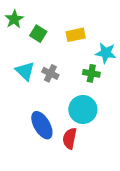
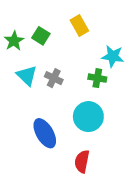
green star: (14, 19) -> (14, 41), moved
yellow rectangle: (76, 35) -> (79, 26), moved, turned 72
red semicircle: (70, 138) -> (82, 161), moved

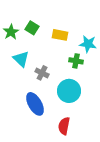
yellow rectangle: (79, 26) -> (60, 35), moved, turned -49
gray cross: (54, 78) -> (42, 73), moved

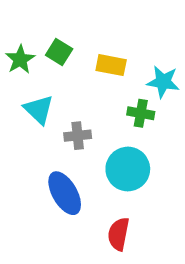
gray cross: (42, 73) -> (78, 136), turned -32

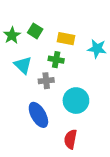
green cross: (141, 113) -> (56, 60), moved

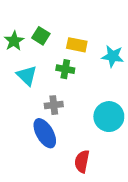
gray cross: (46, 81) -> (54, 105), moved
cyan circle: (76, 101) -> (109, 117), moved

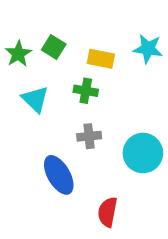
cyan star: (113, 56) -> (148, 49), moved
gray cross: (54, 105) -> (89, 136), moved

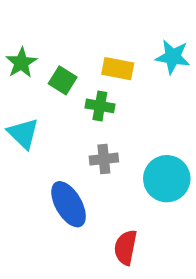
green square: (54, 47) -> (63, 80), moved
cyan triangle: (35, 99) -> (23, 133), moved

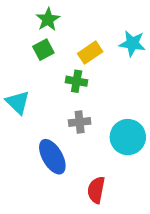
green star: (21, 63) -> (48, 19), moved
yellow rectangle: (118, 69) -> (90, 53), turned -45
green square: (63, 80) -> (43, 50), moved, turned 30

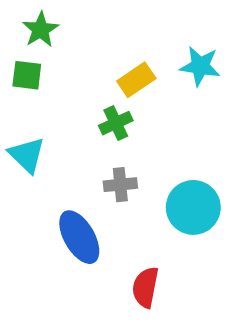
green star: (48, 19) -> (41, 30), moved
green square: (43, 50) -> (27, 75), moved, turned 35
green cross: (77, 81) -> (116, 123), turned -35

